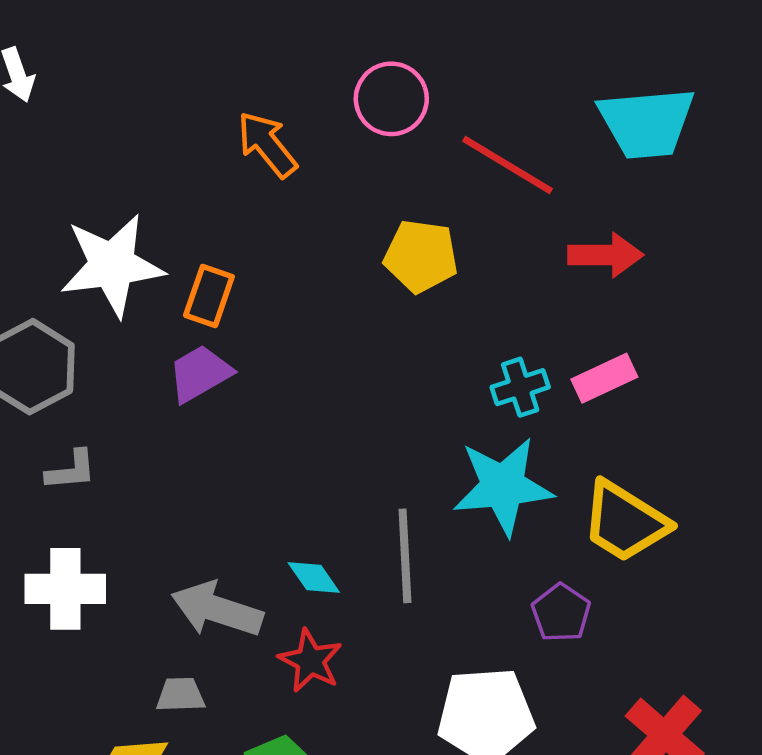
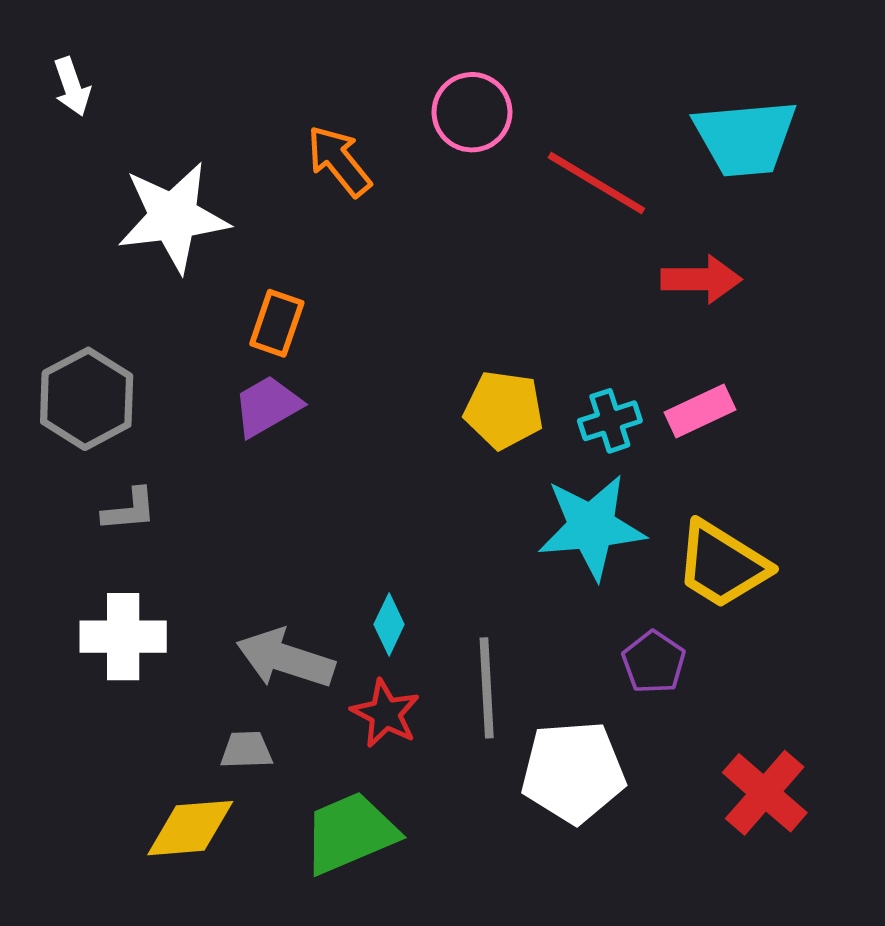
yellow pentagon: (421, 256) -> (504, 410), moved
white star: (112, 265) -> (173, 217), moved
gray line: (405, 556) -> (487, 688), moved
cyan diamond: (314, 577) -> (389, 624), turned 60

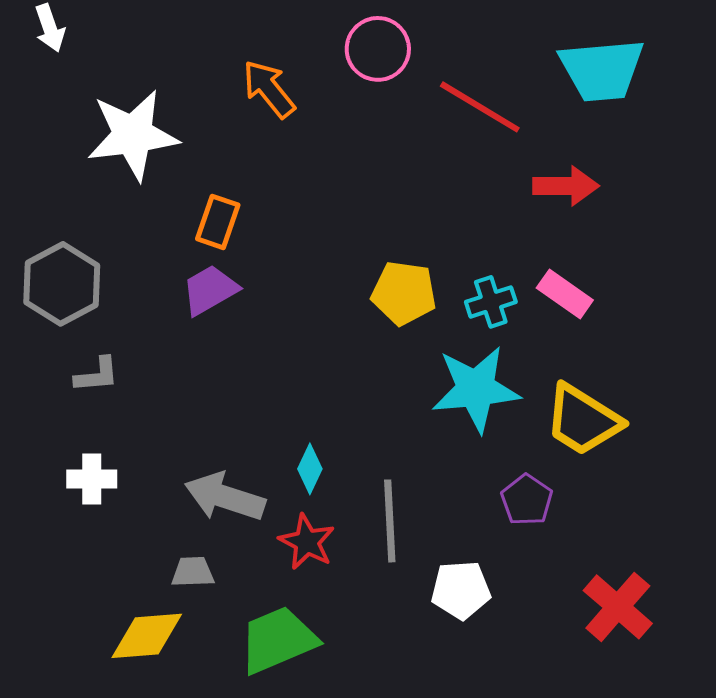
pink rectangle: (700, 411) -> (565, 294), turned 60
white cross: (123, 637) -> (92, 479), size x0.7
white pentagon: (573, 772) -> (461, 590), size x0.7

